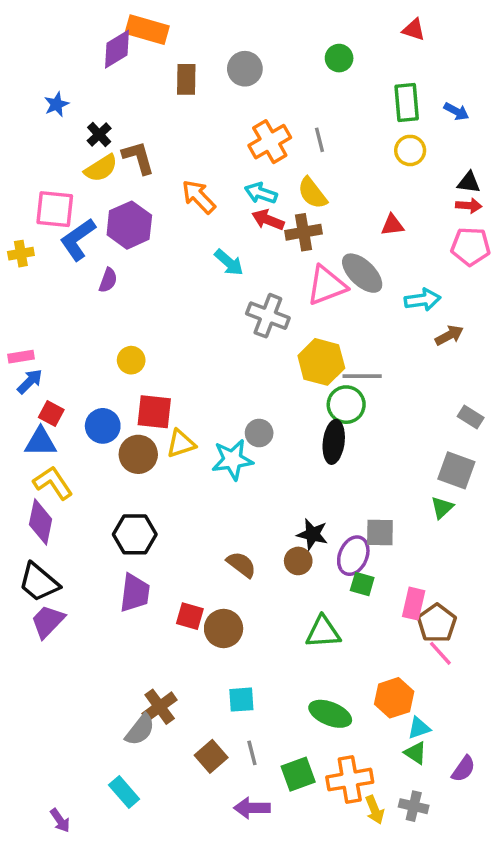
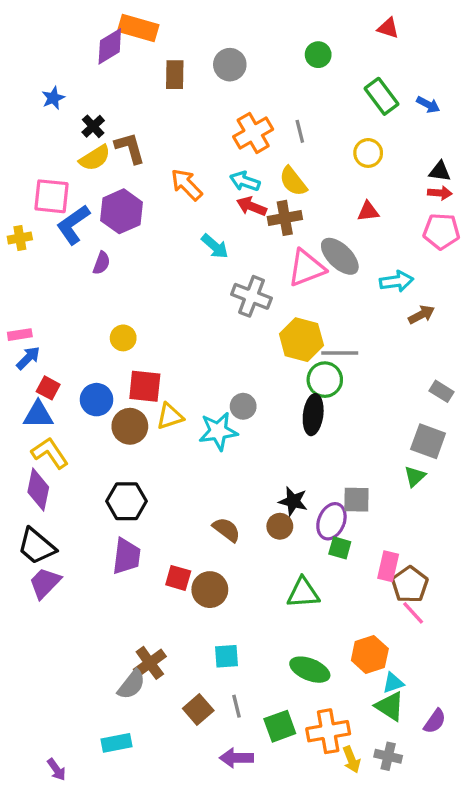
green rectangle: (407, 102) -> (381, 96), turned -32
yellow circle: (410, 150) -> (368, 153), moved
green triangle: (415, 753) -> (390, 706), size x1.4
cyan rectangle: (124, 792) -> (117, 743), turned -60

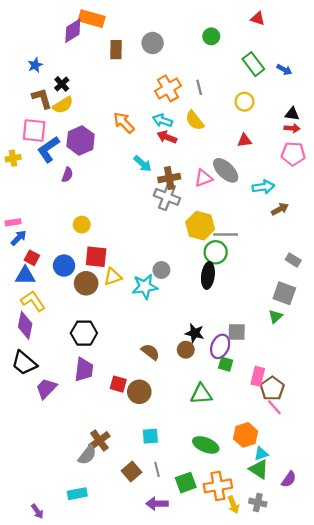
brown L-shape: (130, 148) -> (42, 98), moved
brown cross: (285, 218) -> (169, 178), moved
pink triangle: (306, 268) -> (203, 178), size x0.7
purple trapezoid: (45, 583) -> (46, 388), moved

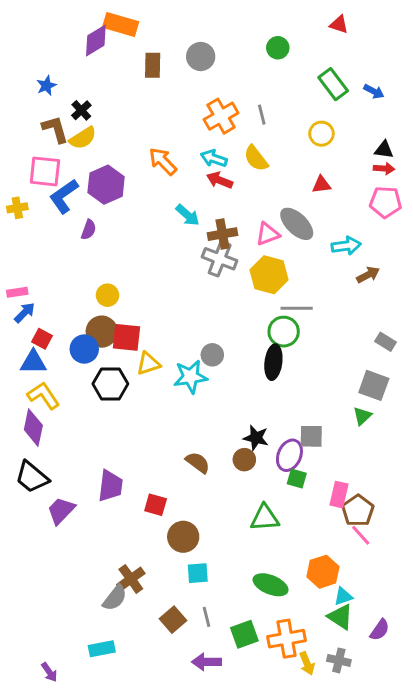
yellow hexagon: (200, 226) -> (269, 275), moved
brown circle: (86, 283) -> (102, 332), moved
black hexagon: (84, 333) -> (110, 384), moved
brown circle: (139, 392) -> (183, 537), moved

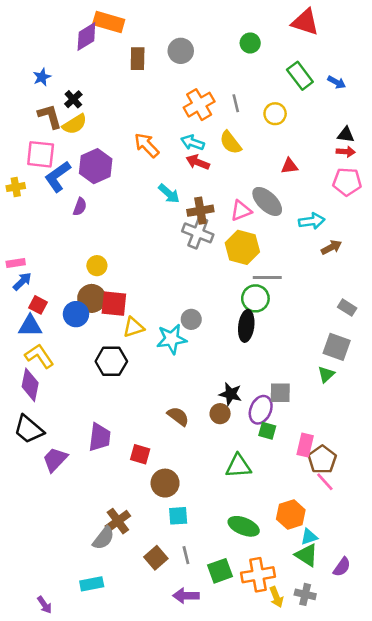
red triangle: (339, 24) -> (305, 22), size x1.6
yellow circle: (321, 134) -> (275, 114), moved
black hexagon: (110, 384) -> (111, 361), moved

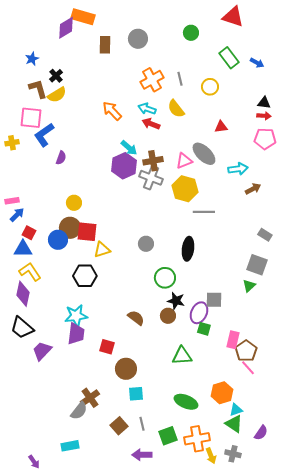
purple hexagon: (96, 166) -> (124, 166), moved
green circle: (255, 298) -> (165, 278), moved
cyan star: (172, 339) -> (76, 316), moved

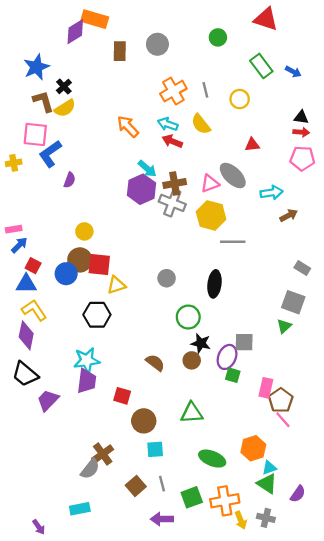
blue star: (32, 59) -> (36, 67), size x1.6
green triangle: (182, 356) -> (192, 413), moved

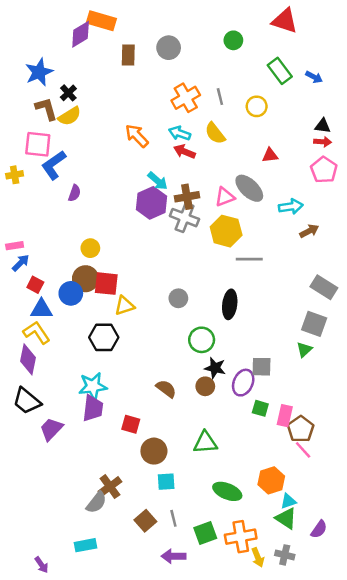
pink pentagon: (302, 158) -> (324, 170), turned 30
gray rectangle: (302, 268) -> (324, 287), size x1.5
blue triangle: (26, 284) -> (41, 309), moved
green square: (233, 375) -> (260, 408), moved

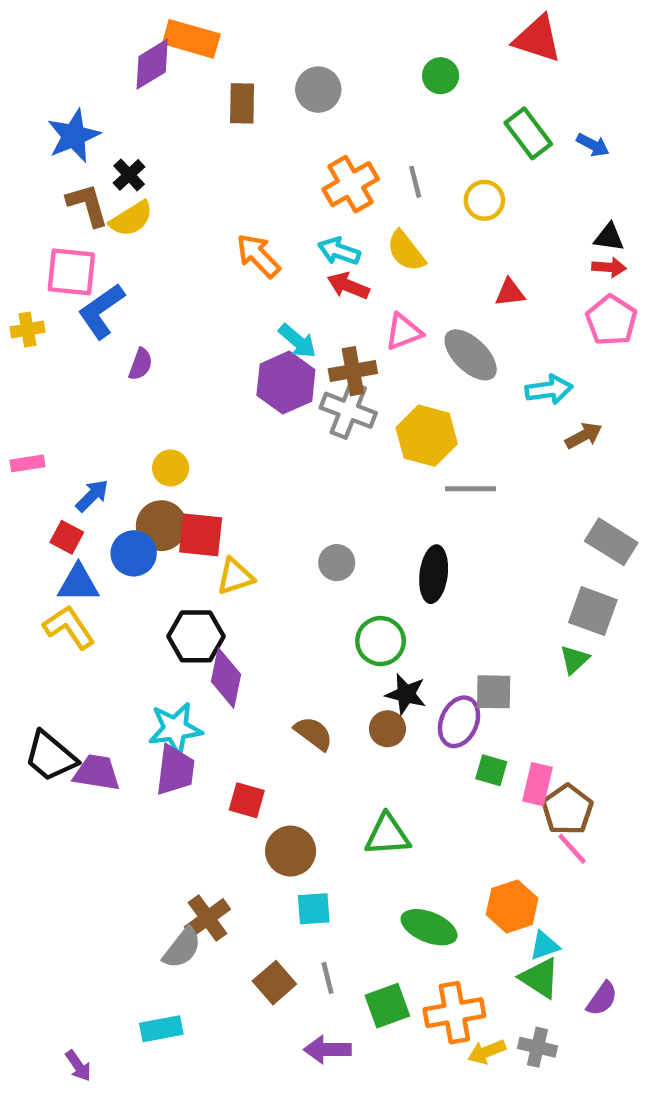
pink triangle: (225, 197) -> (404, 332), moved
blue arrow: (21, 263) -> (92, 496), moved
purple diamond: (28, 359) -> (226, 678), moved
purple trapezoid: (51, 429) -> (97, 773), moved, turned 55
yellow arrow: (258, 557) -> (487, 1052), turned 90

